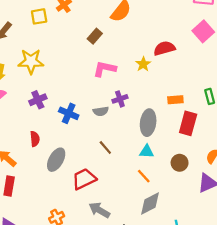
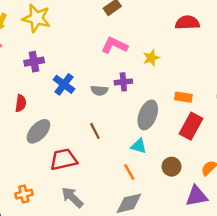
red semicircle: (164, 48) -> (187, 23), moved
yellow star: (143, 64) -> (151, 58), moved

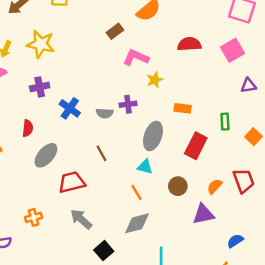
pink L-shape: (115, 45) -> (136, 58), moved
orange rectangle: (183, 97) -> (183, 108), moved

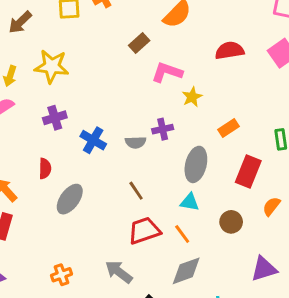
orange rectangle: (183, 108) -> (229, 128), turned -35
red trapezoid: (72, 182) -> (144, 231), moved
orange semicircle: (215, 186) -> (271, 206), moved
purple triangle: (203, 214) -> (264, 269), moved

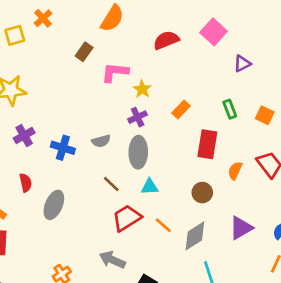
purple cross: (163, 129) -> (138, 117), moved
gray ellipse: (196, 164) -> (138, 152), moved
cyan triangle: (190, 202) -> (150, 187), moved
orange line: (182, 234) -> (163, 225), moved
gray diamond: (186, 271) -> (195, 236), moved

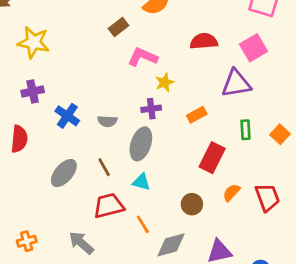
purple triangle: (242, 64) -> (236, 83), moved, size x1.6
orange square: (265, 115) -> (280, 134), moved
red semicircle: (26, 183) -> (19, 139), size x1.4
gray ellipse: (54, 205) -> (64, 173), moved

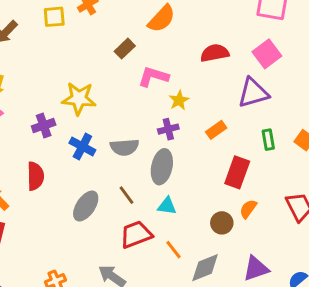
yellow star: (33, 42) -> (79, 99), moved
gray semicircle: (107, 121) -> (124, 147), size x1.4
orange semicircle: (231, 193) -> (248, 209), moved

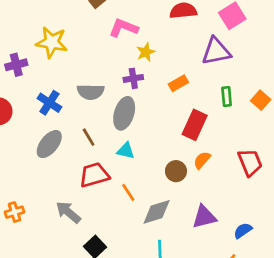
blue cross: (82, 146) -> (49, 103), moved

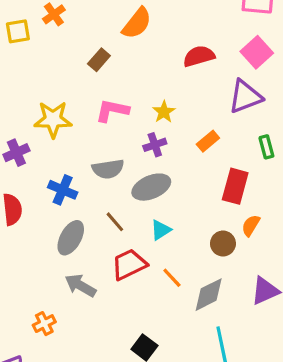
pink L-shape: (123, 28) -> (112, 111), moved
gray ellipse: (124, 113) -> (151, 187), turned 60
cyan triangle: (126, 151) -> (161, 230), turned -36
gray arrow: (68, 212) -> (80, 286), moved

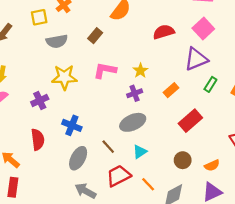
green rectangle: (266, 147) -> (210, 84), moved, turned 48
gray semicircle: (108, 169) -> (57, 41), moved
red rectangle: (235, 186) -> (190, 121), turned 35
orange semicircle: (251, 225) -> (212, 165), moved, turned -144

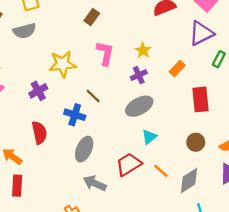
gray semicircle: (57, 41) -> (25, 31), moved
pink L-shape: (105, 70) -> (105, 53), turned 95
red rectangle: (190, 121) -> (200, 99), turned -50
brown line: (108, 147) -> (93, 96), moved

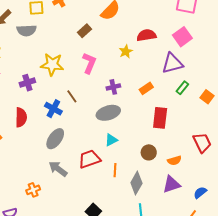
yellow star: (143, 50) -> (126, 51), moved
orange line: (161, 171) -> (115, 170), turned 40
gray diamond: (189, 181) -> (136, 183), turned -40

